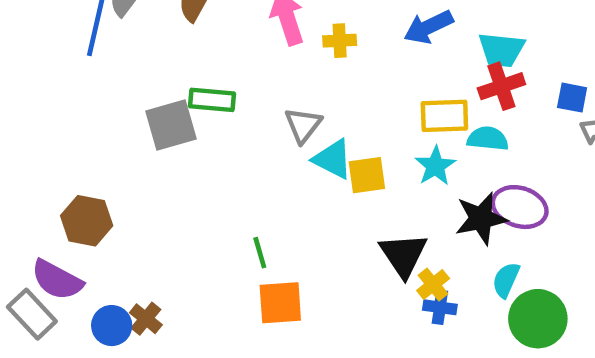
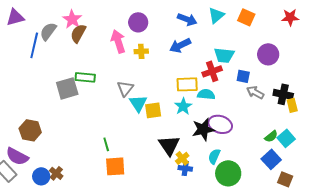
cyan trapezoid: (501, 50) -> (224, 55), moved
cyan triangle: (333, 159) -> (138, 103), turned 30

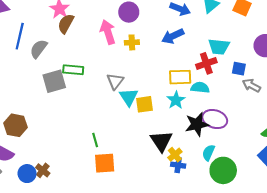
gray semicircle: (48, 31) -> (39, 49), moved

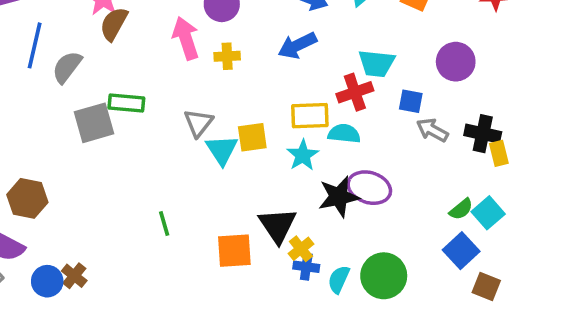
yellow square: (144, 104) -> (252, 137), moved
cyan semicircle: (208, 153) -> (339, 279), moved
orange square: (105, 163) -> (234, 251), moved

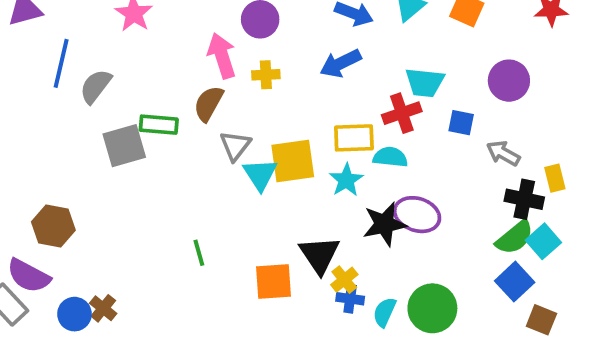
brown semicircle: (114, 24) -> (208, 104), moved
gray arrow: (432, 130) -> (503, 153), moved
black cross: (483, 134) -> (524, 199), moved
yellow square: (252, 137) -> (293, 161), size x1.4
green semicircle: (461, 209) -> (515, 238), size x1.5

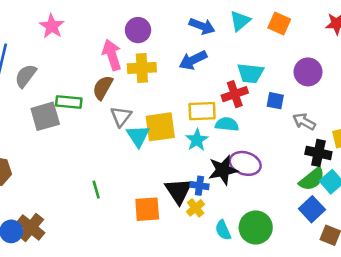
yellow cross: (266, 75) -> (142, 68), size x1.5
blue cross: (350, 299) -> (199, 186), moved
brown cross: (103, 308) -> (31, 227), size x1.5
cyan semicircle: (385, 312) -> (223, 230), turned -48

